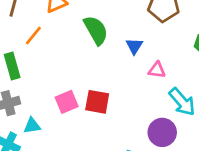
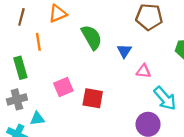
orange line: (33, 35) -> (38, 42), turned -48
pink square: (67, 102) -> (63, 87), moved

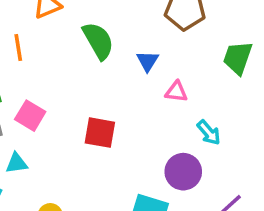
pink square: (63, 87) -> (30, 116), moved, turned -36
cyan arrow: (165, 98) -> (209, 133), size x0.7

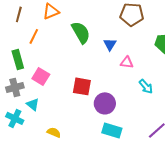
orange line: (18, 48) -> (34, 36), turned 35
cyan triangle: (17, 163) -> (33, 104), turned 48
purple circle: (183, 172) -> (105, 103), moved

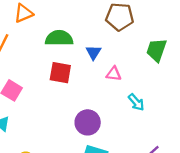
green semicircle: (81, 32) -> (59, 38), turned -60
red square: (82, 86) -> (60, 73), moved

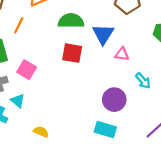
blue triangle: (94, 52) -> (103, 34), size x1.5
purple circle: (88, 122) -> (114, 100), moved

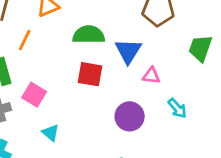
purple circle: (114, 100) -> (130, 116), moved
cyan triangle: (18, 101) -> (51, 133), moved

